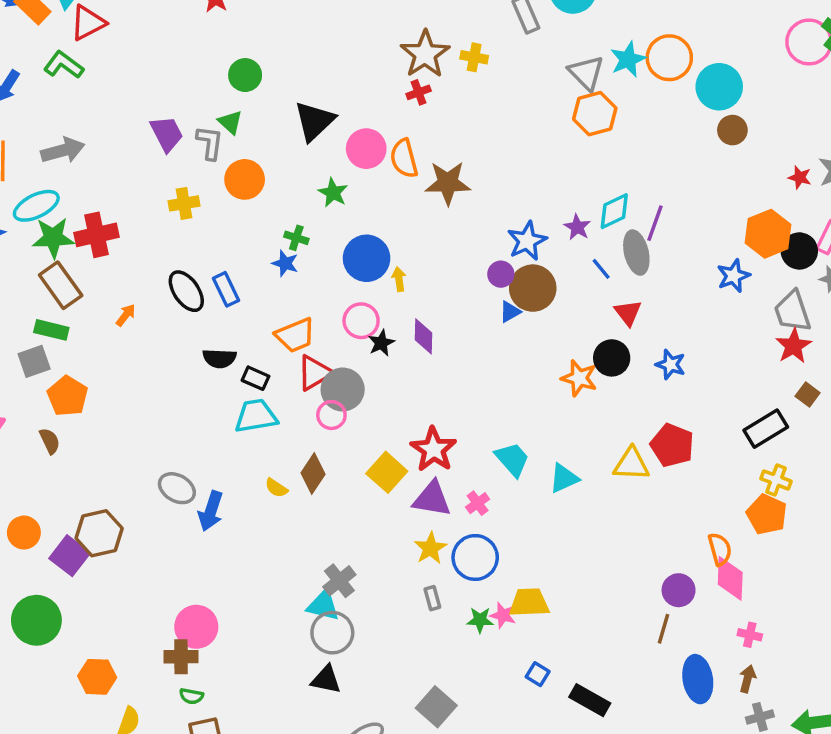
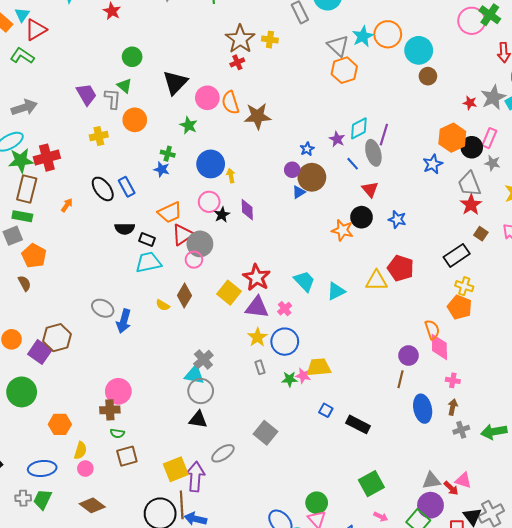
blue star: (527, 241) -> (307, 149), size x0.6
brown rectangle: (61, 285) -> (27, 189), turned 52

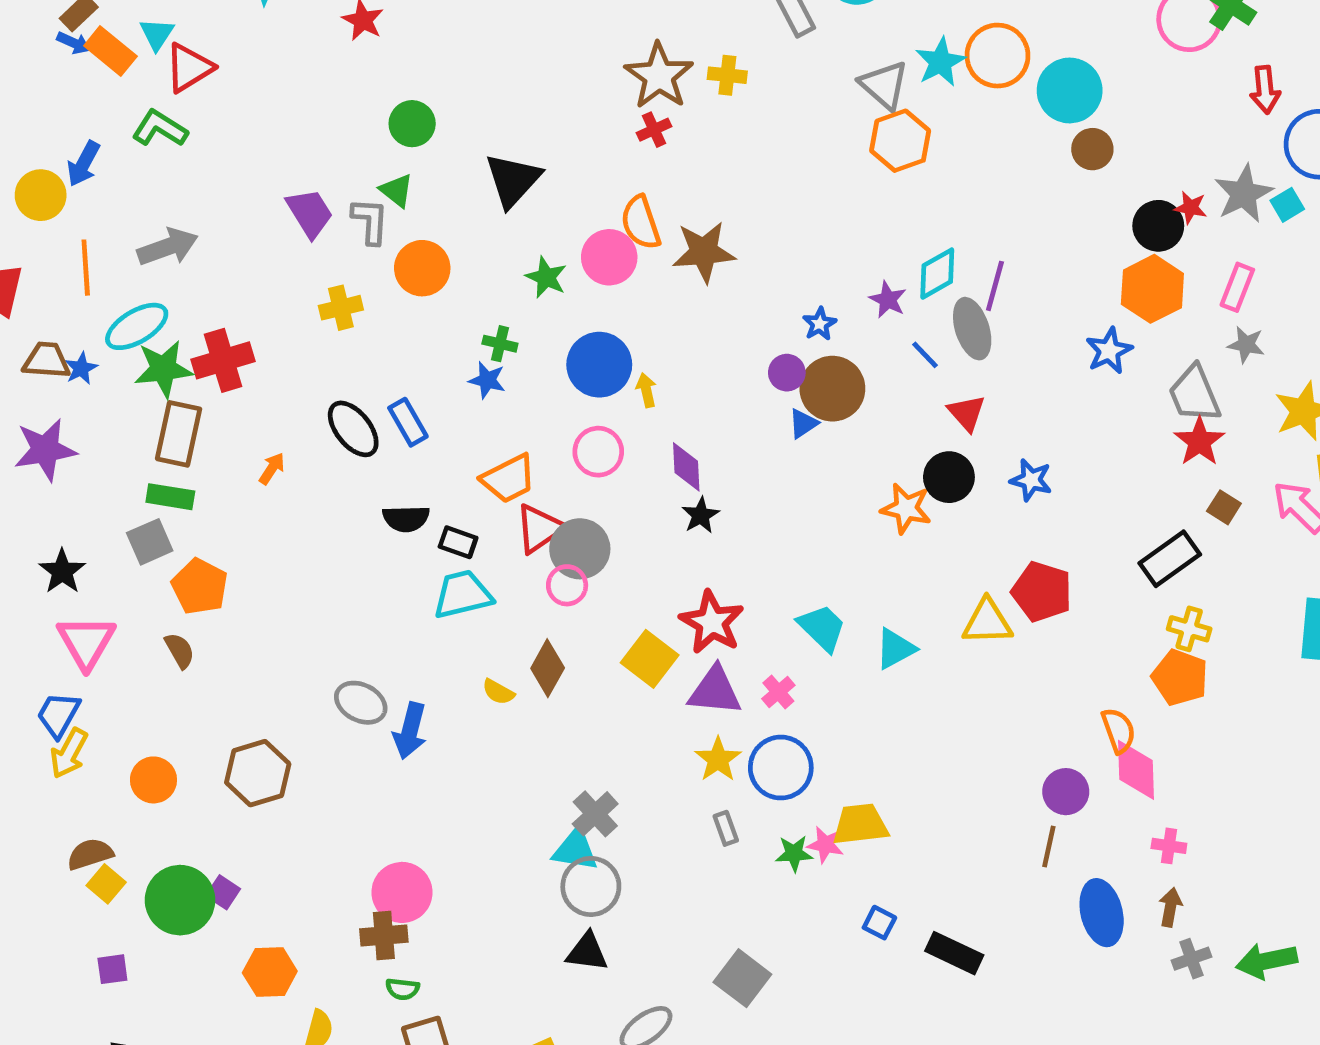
pink circle: (207, 98) -> (609, 257), moved
black circle: (472, 147) -> (1158, 226), moved
black star: (222, 215) -> (701, 515), moved
purple square: (40, 352) -> (223, 892), moved, size x0.6

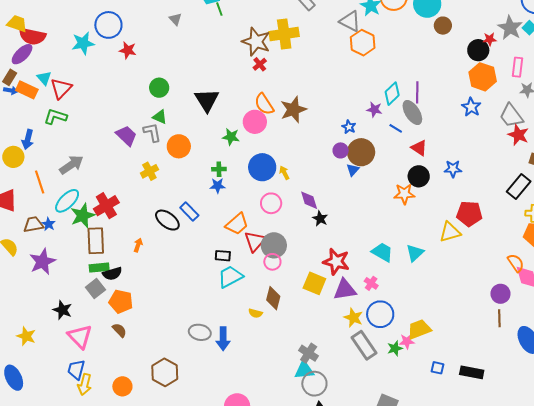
yellow cross: (727, 75) -> (284, 34), size x1.8
black semicircle: (406, 519) -> (112, 274), moved
gray rectangle: (726, 828) -> (364, 345), size x2.0

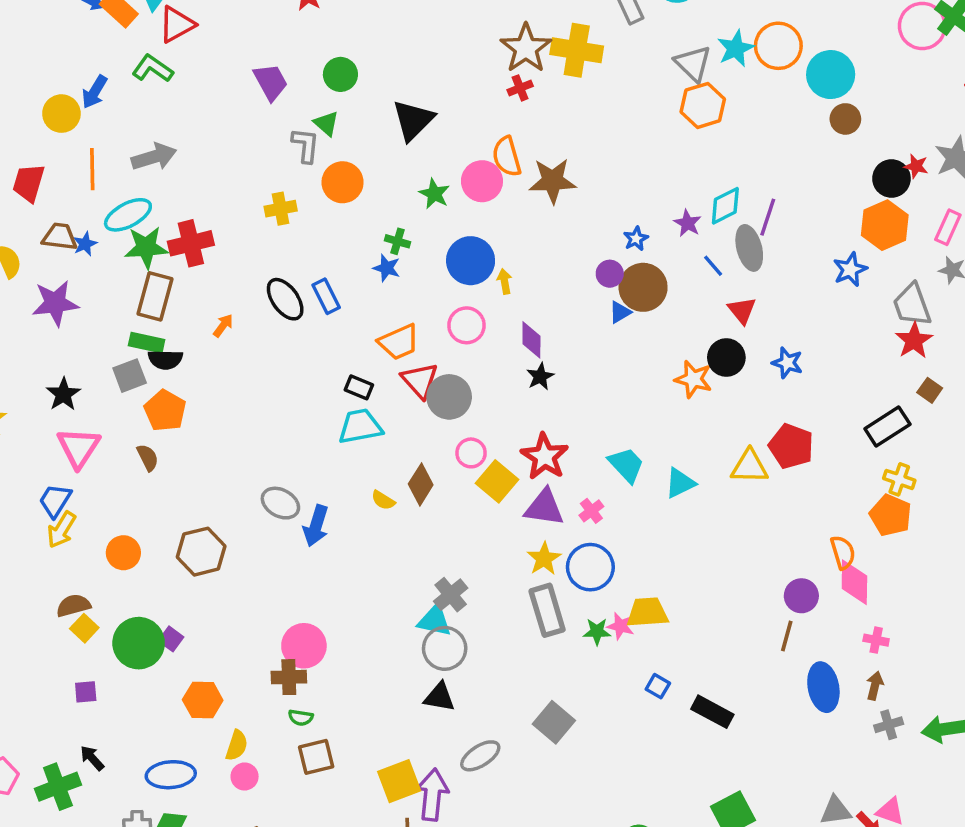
purple trapezoid: (126, 136) -> (271, 82), moved
red triangle: (255, 241) -> (420, 380), turned -40
pink circle: (272, 262) -> (471, 453), moved

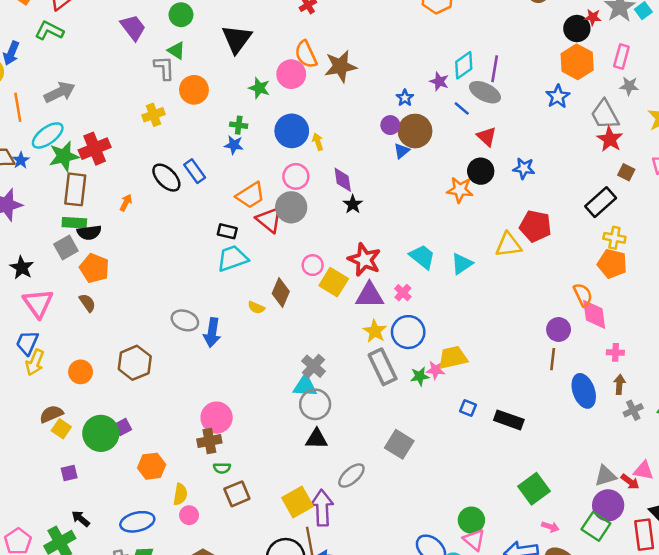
gray ellipse: (749, 248) -> (485, 92), turned -40
gray circle: (449, 397) -> (291, 207), moved
purple square: (171, 639) -> (123, 427), turned 35

